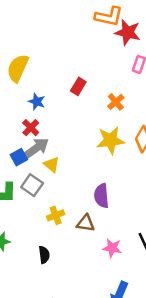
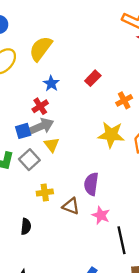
pink star: (112, 248) -> (101, 215), moved

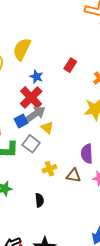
red cross: (40, 106) -> (31, 97), size x1.6

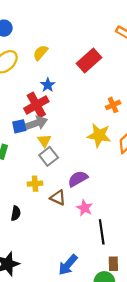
yellow semicircle: (22, 49) -> (40, 53), size x0.7
red rectangle: (70, 65) -> (89, 61), moved, size x1.6
gray square: (31, 144) -> (49, 156), moved
purple semicircle: (87, 154) -> (78, 179), turned 48

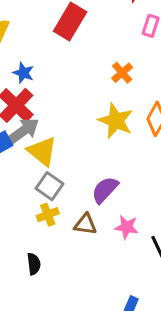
yellow star: (99, 135) -> (116, 121), turned 30
yellow triangle: (44, 141) -> (42, 151), size x1.5
gray square: (49, 156) -> (49, 186), moved

